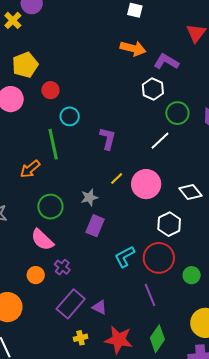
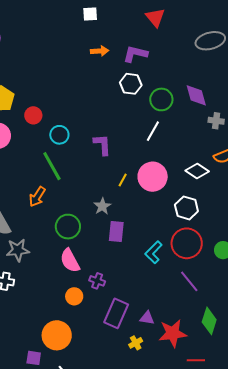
orange arrow: (133, 48) -> (100, 51), size x0.7
pink semicircle: (42, 240) -> (70, 261), turned 35
purple triangle: (99, 307) -> (147, 318), moved

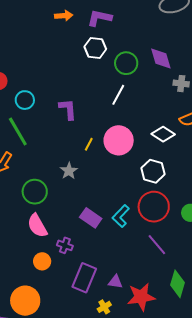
purple rectangle: (116, 232) -> (91, 218), moved, turned -60

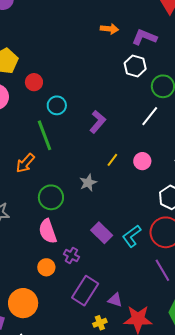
purple L-shape: (68, 109) -> (98, 122), turned 35
pink circle: (119, 140) -> (142, 161), size x0.6

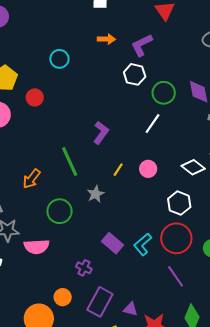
purple L-shape: (144, 37) -> (142, 45), turned -45
cyan circle: (57, 105) -> (59, 59), moved
green line: (45, 135) -> (70, 161), moved
pink semicircle: (48, 231) -> (37, 247), moved, turned -70
orange circle: (46, 267) -> (63, 297), moved

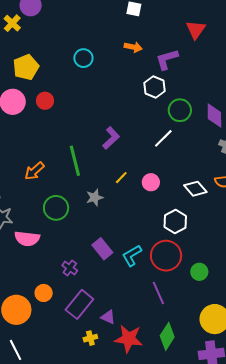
red circle: (35, 97) -> (45, 101), moved

